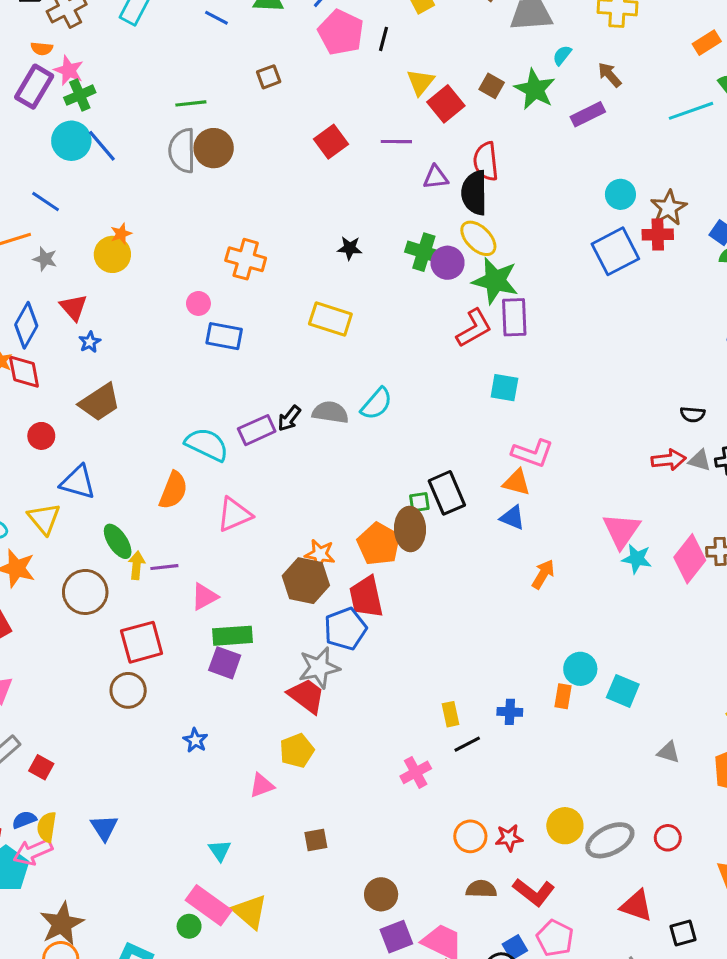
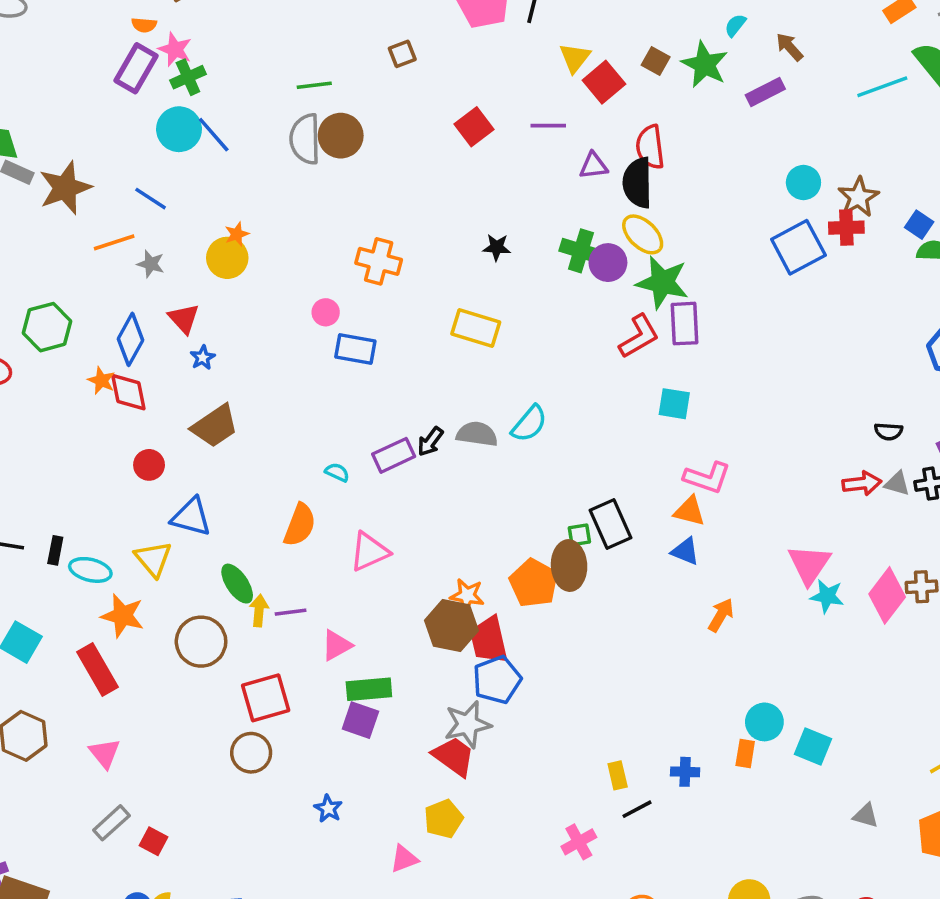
cyan semicircle: (207, 444) -> (337, 472), size x0.5
red trapezoid: (366, 597) -> (489, 640), moved

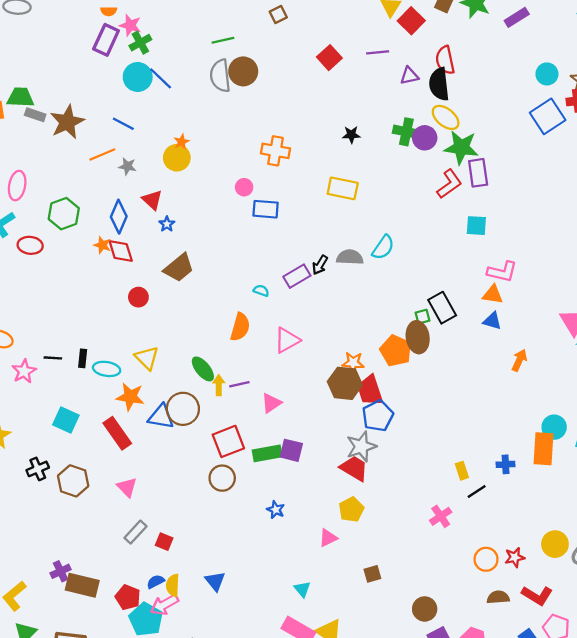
blue triangle: (191, 517) -> (161, 417), moved
green rectangle: (369, 689) -> (267, 453), moved
orange rectangle: (745, 753) -> (544, 449), size x1.8

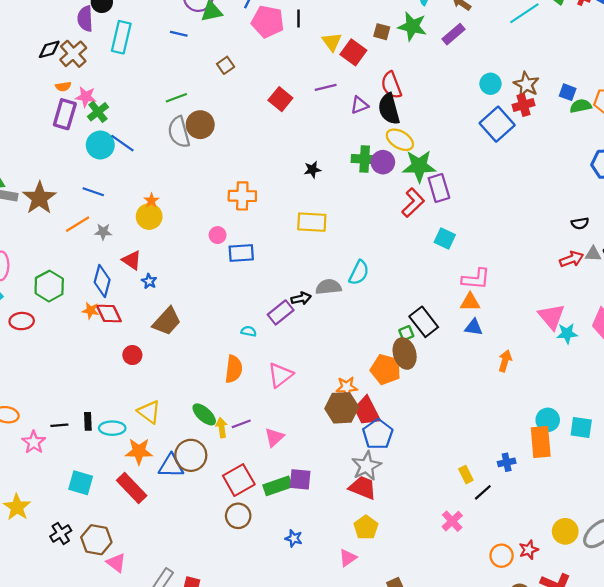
cyan square: (476, 226) -> (445, 239), turned 30
black arrow: (320, 265) -> (301, 298), turned -126
pink triangle: (127, 487) -> (116, 563), moved

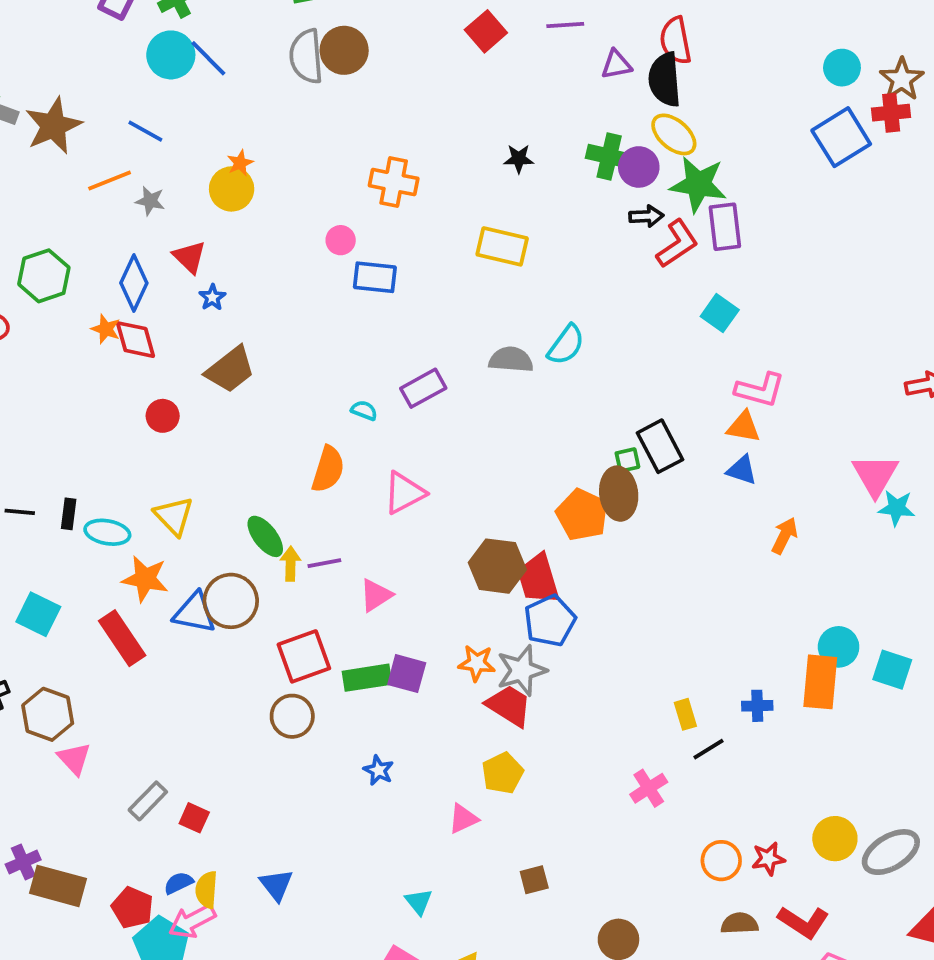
black arrow: (301, 298) -> (646, 216), moved
orange star: (347, 387) -> (477, 663), moved

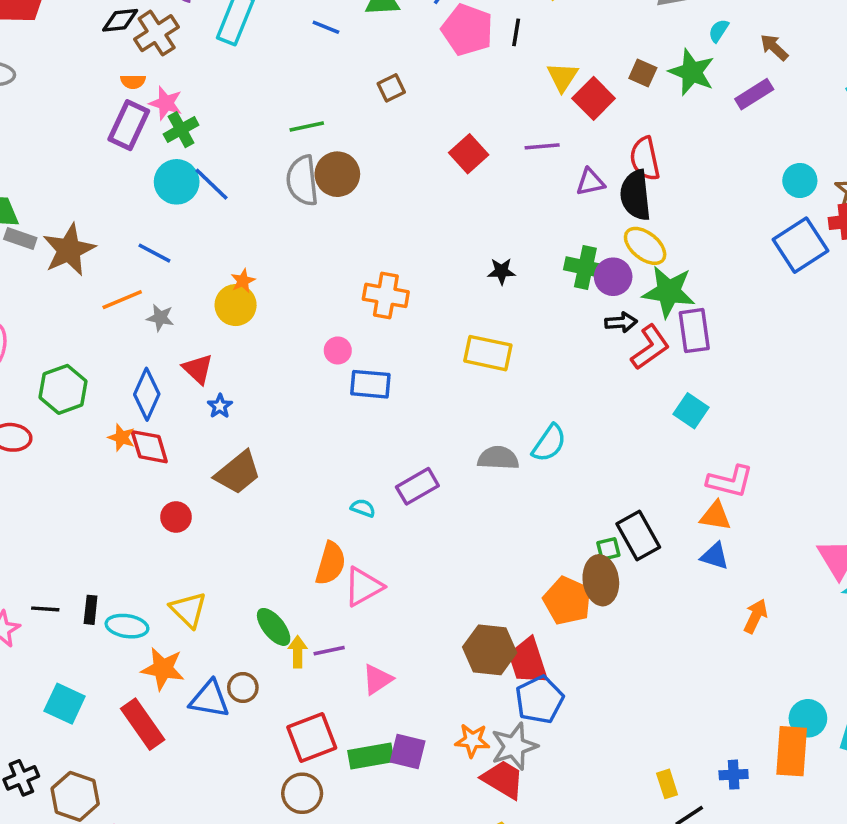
pink triangle: (404, 493) -> (363, 587), moved
brown circle: (231, 601) -> (243, 687), size x0.6

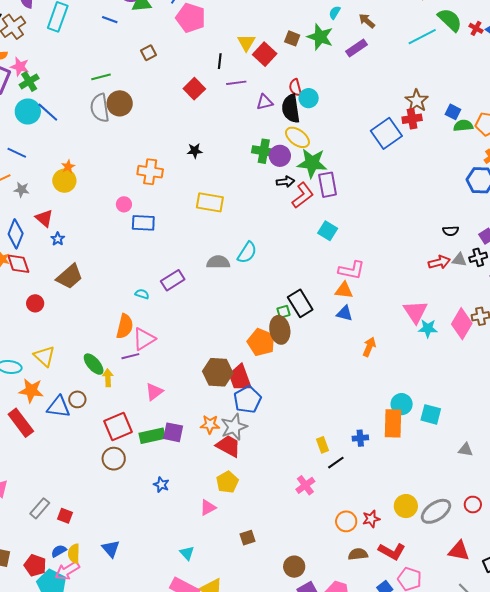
black line: (516, 32) -> (220, 61), moved
red semicircle: (645, 159) -> (295, 87), size x0.7
cyan circle: (800, 180) -> (309, 98), moved
black star: (501, 271) -> (195, 151), moved
purple line: (329, 651) -> (130, 356), moved

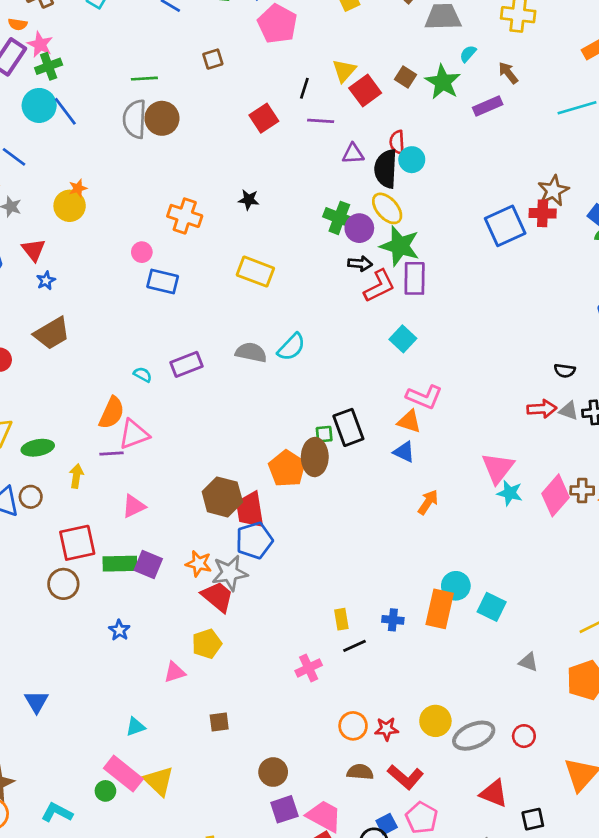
green ellipse: (94, 364) -> (38, 448), moved, turned -70
cyan triangle: (187, 553) -> (135, 727), turned 42

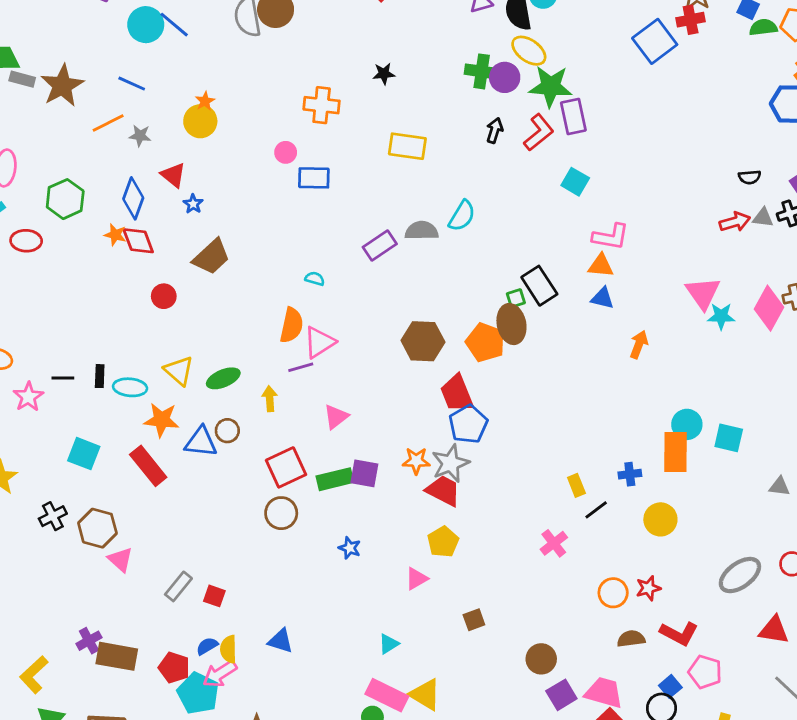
black arrow: (360, 264) -> (495, 130), moved, turned -65
purple rectangle: (187, 364) -> (380, 246), moved
brown hexagon: (222, 497) -> (423, 341), moved
blue triangle: (36, 702) -> (281, 641), turned -30
yellow circle: (435, 721) -> (660, 519), moved

